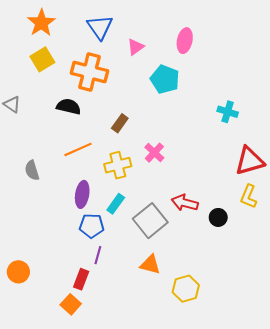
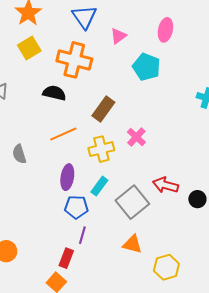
brown rectangle: (120, 123) -> (103, 109), size x1.4

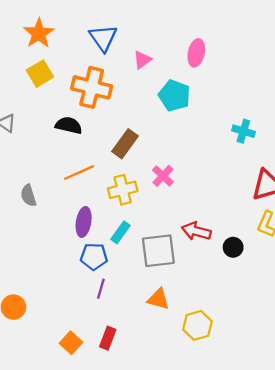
gray square: (132, 202) -> (158, 251), turned 32
red rectangle: (66, 258) -> (108, 338), moved

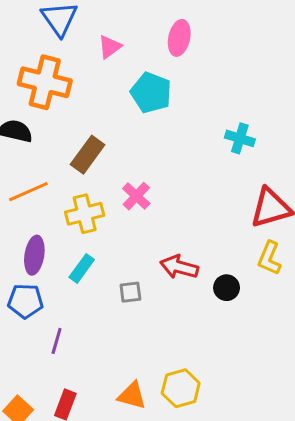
gray square: (158, 251) -> (130, 292), size x0.5
blue pentagon: (94, 256) -> (25, 301), moved
orange triangle: (158, 299) -> (132, 396), moved

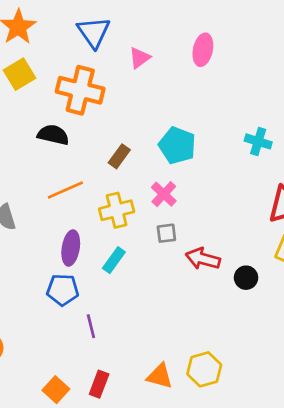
cyan pentagon: (151, 93) -> (177, 146), moved
brown rectangle: (88, 155) -> (119, 156), size x0.7
gray square: (130, 292) -> (166, 233), moved
purple line: (57, 341) -> (91, 326), turned -30

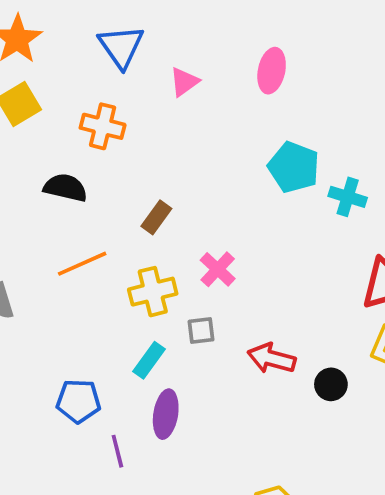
orange cross: (80, 90) -> (103, 126), size x0.7
cyan pentagon: (177, 146) -> (294, 167), moved
gray square: (166, 233) -> (201, 331), moved
purple ellipse: (71, 248) -> (166, 414), moved

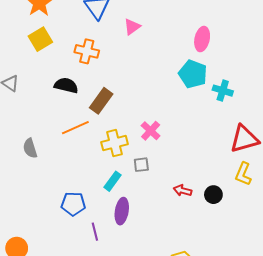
pink ellipse: (272, 71) -> (202, 39), moved
brown rectangle: (156, 217) -> (101, 101), moved, size x1.4
red arrow: (272, 358) -> (183, 190), moved, size x0.7

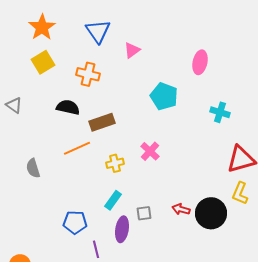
cyan pentagon: (193, 74) -> (164, 96), moved
brown rectangle: (101, 101) -> (102, 122), turned 35
yellow cross: (115, 143) -> (115, 163), size x0.7
gray square: (141, 165) -> (144, 213), moved
black circle: (213, 195) -> (211, 213), size x1.8

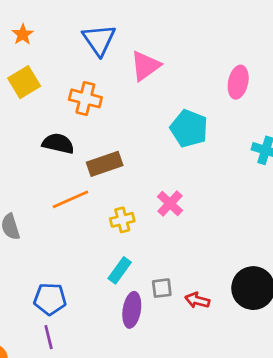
orange star: (42, 27) -> (23, 34), size x0.6
pink triangle: (132, 50) -> (145, 66), size x1.4
red arrow: (181, 209) -> (197, 300), moved
blue pentagon: (75, 222) -> (50, 299), moved
purple line: (96, 249) -> (49, 337), moved

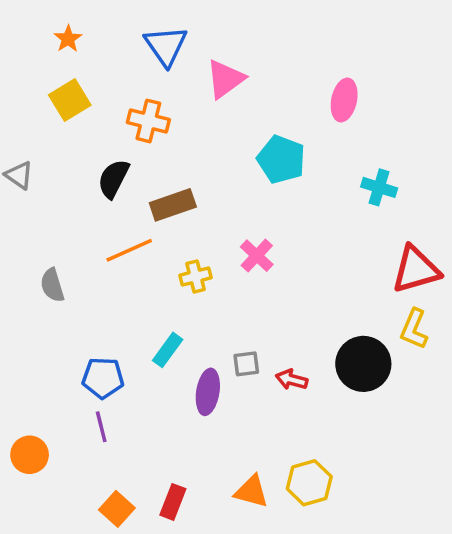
black semicircle: (58, 143) -> (113, 179), turned -76
cyan rectangle: (120, 270) -> (168, 350), moved

